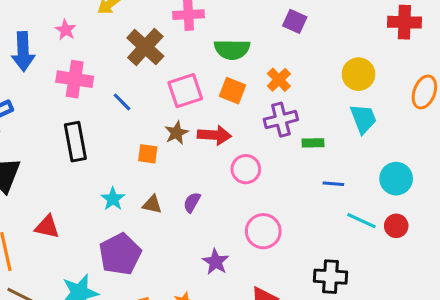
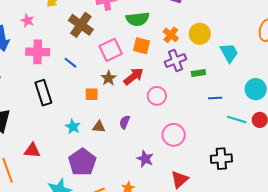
yellow circle: (358, 74) -> (200, 34), moved
red arrow: (214, 135) -> (134, 76), turned -35

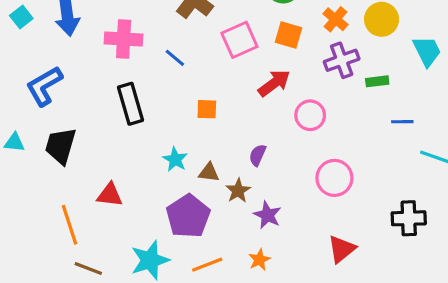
brown star: (109, 78) -> (238, 191), moved
brown triangle: (99, 127) -> (209, 173), moved
purple star: (145, 159) -> (267, 215), moved

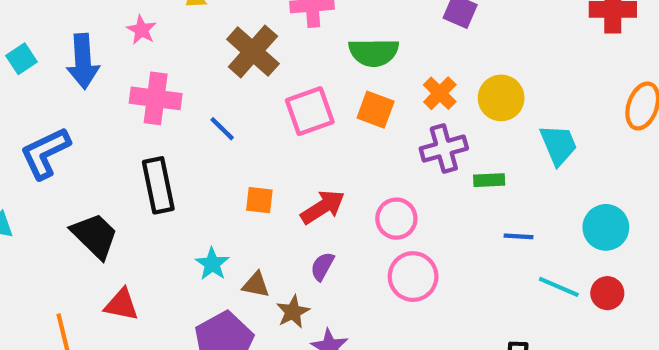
red arrow: (274, 83) -> (323, 207), moved
black trapezoid: (60, 146) -> (95, 236), moved, turned 114
pink circle: (334, 178) -> (413, 277), moved

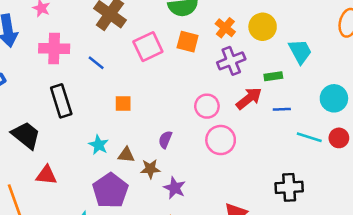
green rectangle: (489, 180) -> (273, 76), moved
red arrow: (323, 207) -> (249, 98), moved
brown star: (293, 312) -> (150, 169), turned 30

